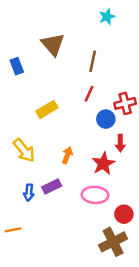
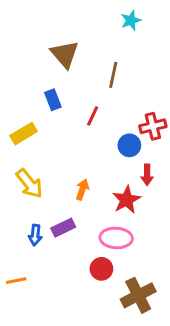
blue rectangle: (17, 66) -> (53, 100), moved
red line: (89, 94) -> (93, 116), moved
yellow rectangle: (47, 109) -> (24, 134), moved
red circle: (124, 214) -> (101, 269), moved

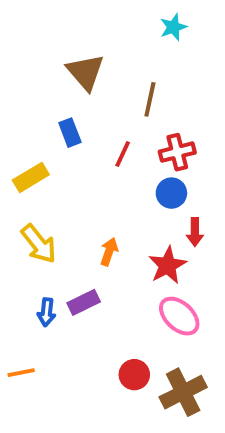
red cross: (153, 126) -> (177, 152), moved
pink ellipse: (116, 238) -> (179, 316), moved, turned 40
red circle: (101, 269) -> (134, 375), moved

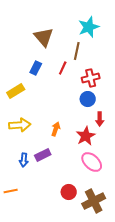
cyan star: (173, 27) -> (89, 27), moved, size x1.5
blue rectangle: (70, 133) -> (36, 68), turned 48
red line: (123, 154) -> (63, 68), moved
yellow arrow: (39, 244) -> (20, 125), turned -55

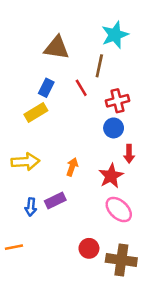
brown triangle: (44, 37) -> (57, 48), turned -40
red line: (63, 68) -> (81, 88), turned -56
yellow rectangle: (16, 91) -> (36, 112), moved
brown cross: (94, 201) -> (121, 260), turned 35

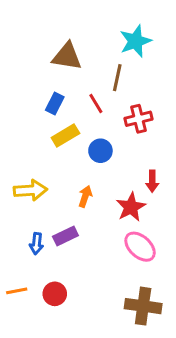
yellow rectangle: (36, 112) -> (65, 136), moved
blue circle: (114, 128) -> (100, 151), moved
red circle: (89, 248) -> (55, 294), moved

